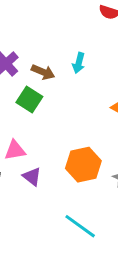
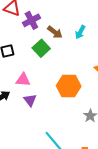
orange hexagon: (83, 165) -> (69, 86), moved

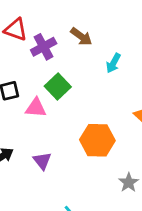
brown arrow: (55, 32) -> (81, 37), moved
pink triangle: (23, 80) -> (36, 108), moved

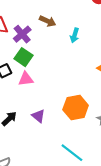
green square: (58, 87) -> (23, 57), moved
orange hexagon: (97, 140) -> (76, 107), moved

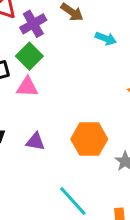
cyan arrow: (75, 35) -> (106, 39), turned -96
purple triangle: (38, 116) -> (35, 141), turned -40

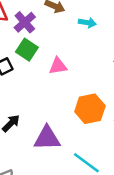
pink triangle: (27, 87) -> (58, 66), moved
purple triangle: (35, 141) -> (47, 138), moved, size x1.6

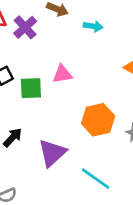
green square: (27, 50) -> (31, 88), moved, turned -35
purple triangle: (47, 138) -> (52, 153), turned -40

